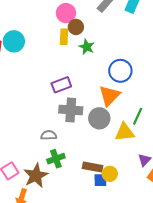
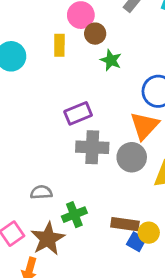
yellow rectangle: (64, 37) -> (59, 45), moved
gray semicircle: (49, 135) -> (41, 192), moved
blue square: (100, 180) -> (136, 242), turned 32

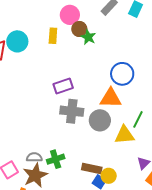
green star: (111, 60) -> (88, 37), moved
orange triangle: (144, 126) -> (111, 98), turned 45
gray semicircle: (41, 192) -> (34, 157), moved

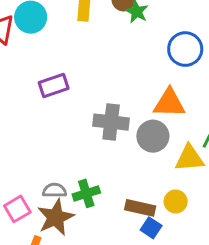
blue circle: (122, 74) -> (185, 49), moved
purple rectangle: (63, 86) -> (54, 85), moved
yellow circle: (109, 176) -> (176, 201), moved

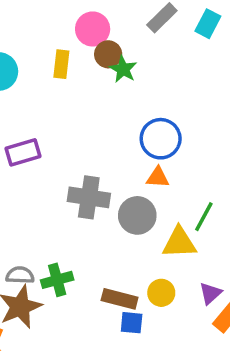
blue circle: (185, 49) -> (161, 139), moved
orange triangle: (169, 103) -> (158, 177), size x0.6
blue square: (151, 228) -> (132, 323), turned -30

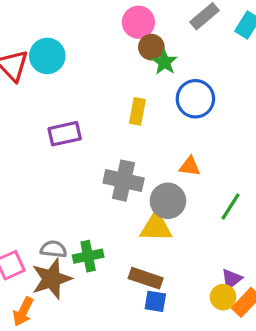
yellow rectangle: (61, 64) -> (137, 111), moved
blue circle: (161, 139) -> (195, 99), moved
yellow triangle: (179, 243) -> (156, 227), moved
yellow circle: (161, 293) -> (223, 297), moved

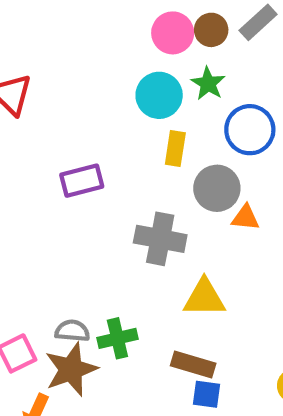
brown circle: (151, 47) -> (211, 30), moved
cyan circle: (47, 56) -> (159, 95), moved
gray circle: (168, 201) -> (217, 188), moved

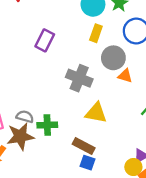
purple rectangle: (82, 181) -> (45, 40), turned -60

